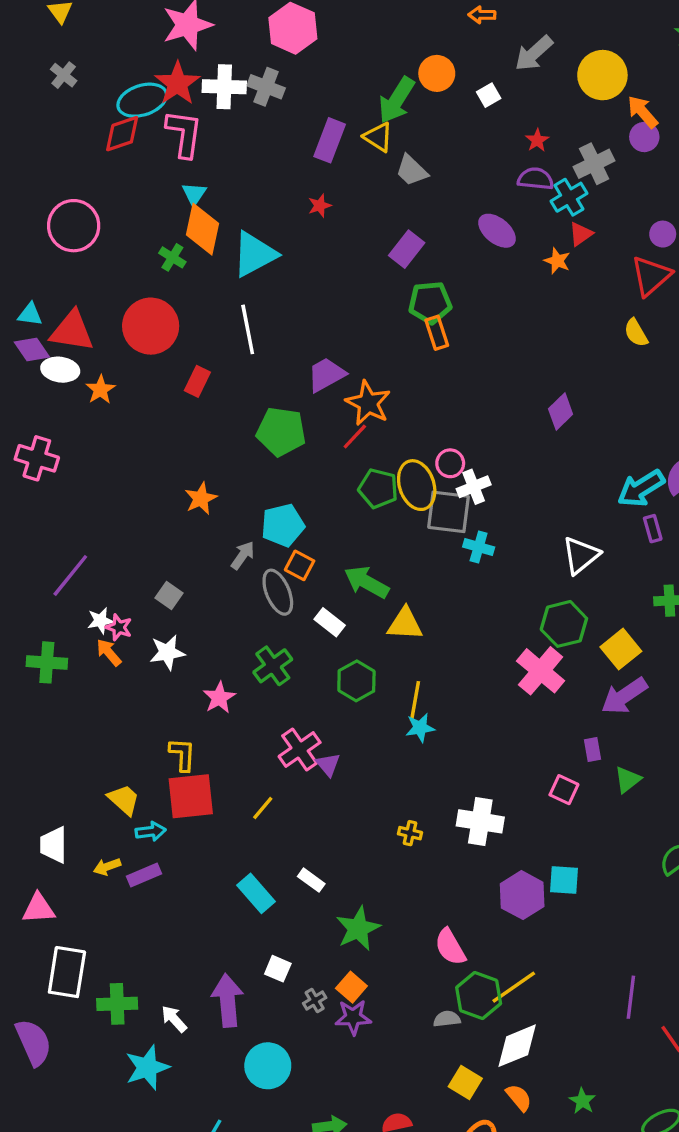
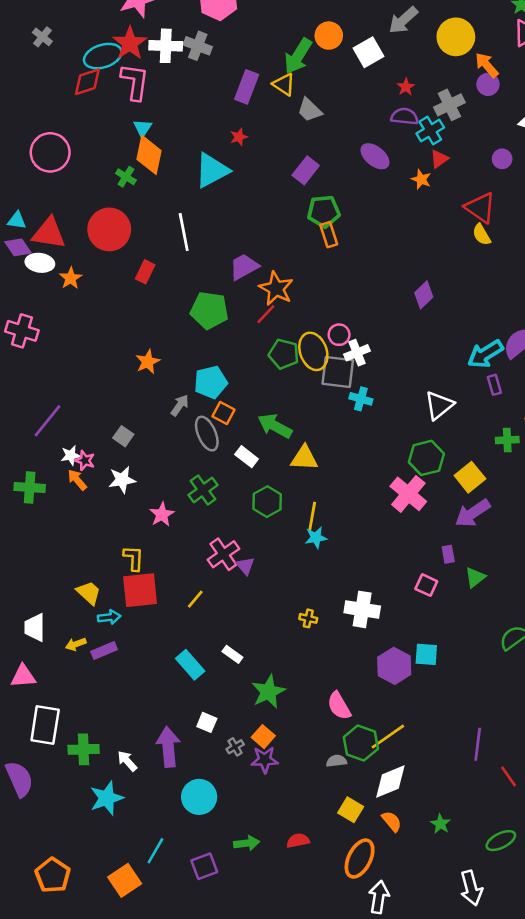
white square: (489, 95) -> (369, 52), size x1.6
cyan triangle: (254, 254) -> (212, 170), moved
red triangle: (651, 276) -> (480, 208), moved, turned -44

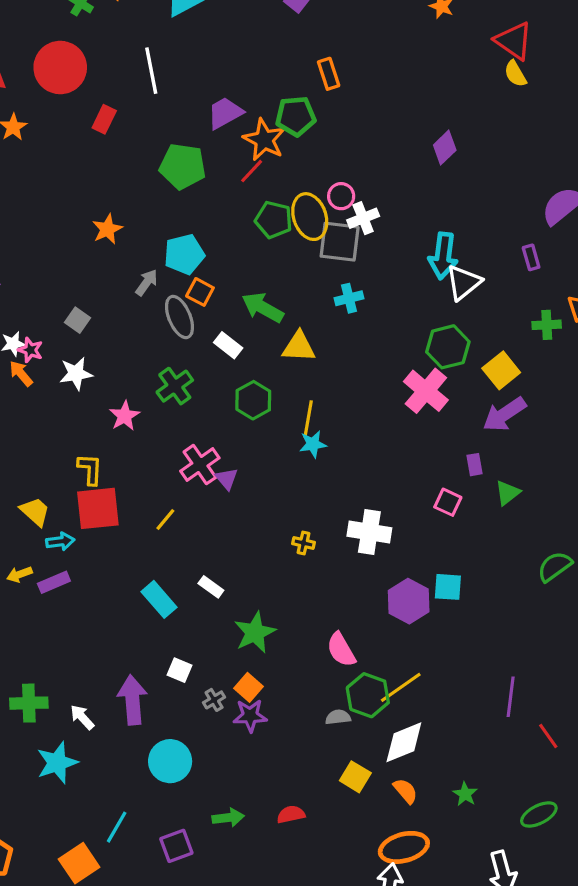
green pentagon: (324, 211) -> (296, 116), moved
cyan arrow: (485, 354) -> (443, 256), moved, turned -51
cyan cross: (361, 399) -> (349, 298), moved, turned -30
orange ellipse: (360, 859) -> (404, 847), moved, turned 48

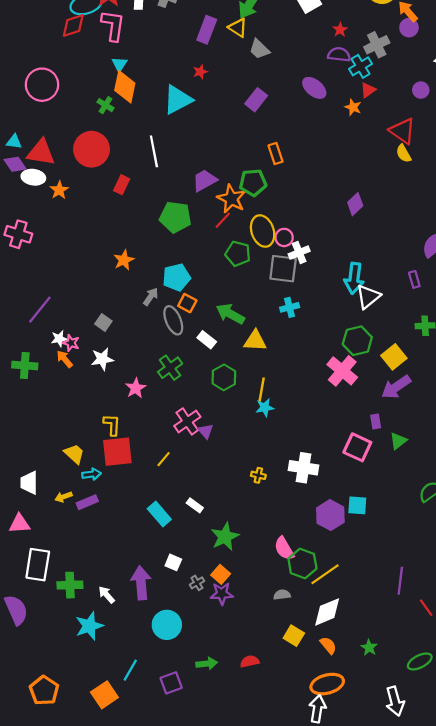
yellow ellipse: (310, 217) -> (263, 231), moved
pink square: (448, 502) -> (357, 447), size x1.5
green hexagon: (368, 695) -> (302, 564), moved

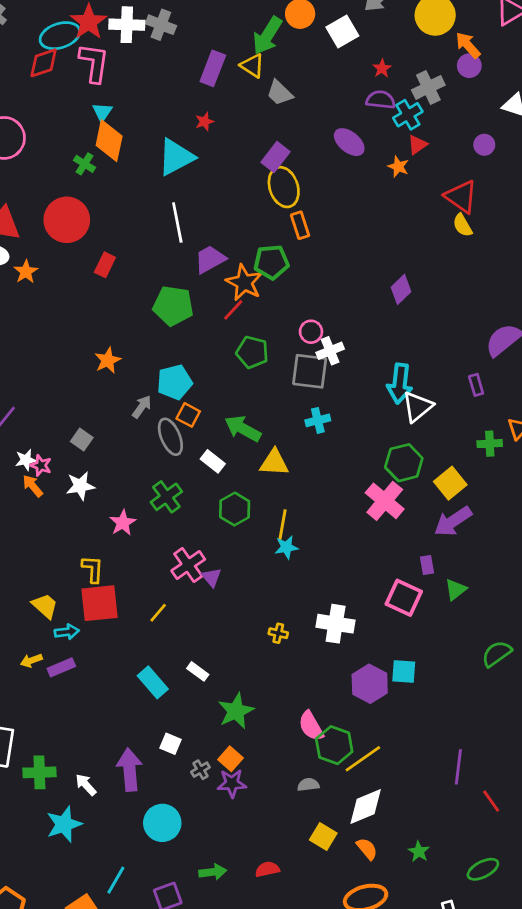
white line: (154, 151) -> (177, 223), moved
yellow ellipse: (263, 231) -> (284, 187), moved

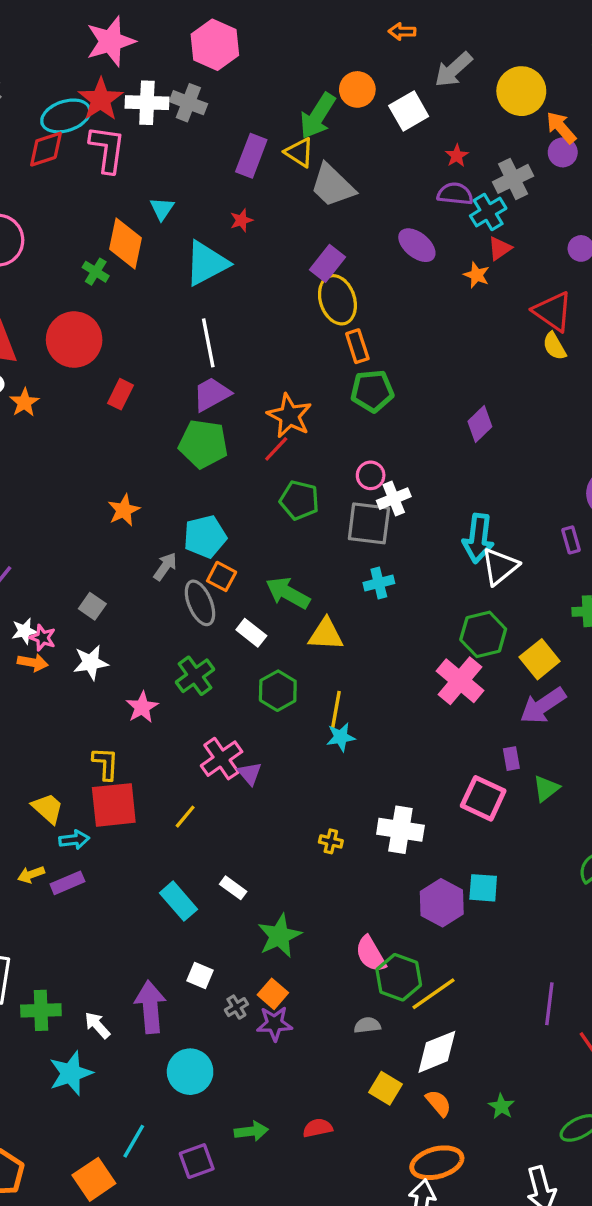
gray trapezoid: (280, 93) -> (332, 186), size x1.4
cyan triangle: (102, 112) -> (162, 209), moved
purple trapezoid: (210, 259) -> (212, 394), moved
green pentagon: (271, 262) -> (372, 391), moved
orange arrow: (33, 486) -> (33, 663), turned 140

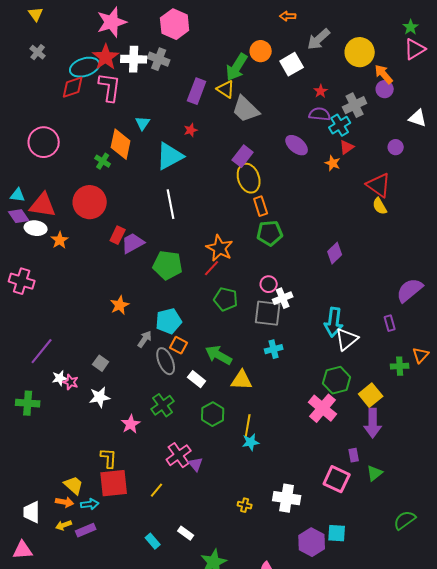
purple trapezoid: (212, 394) -> (133, 243), moved
orange arrow: (33, 663) -> (65, 502), moved
purple arrow: (543, 706) -> (373, 423), turned -56
cyan rectangle: (178, 901) -> (153, 541), size x0.7

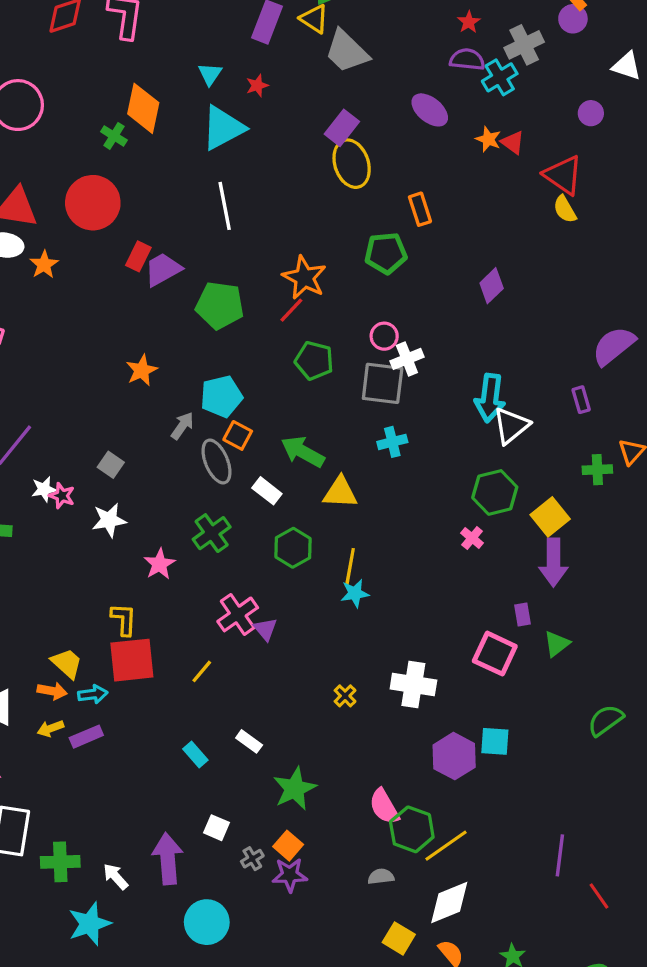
cyan triangle: (143, 123) -> (210, 74), moved
red triangle: (347, 147) -> (513, 142), moved, turned -49
orange rectangle: (261, 206) -> (420, 209), moved
pink cross: (323, 408) -> (472, 538), size x0.5
yellow cross: (245, 505) -> (345, 696), turned 32

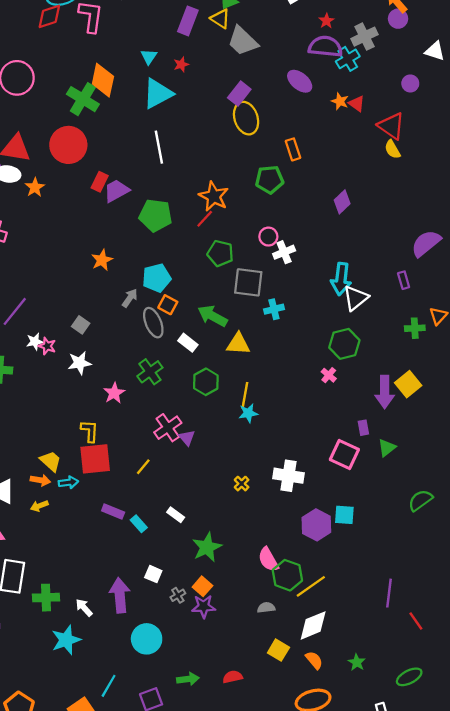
purple semicircle: (467, 59) -> (325, 47), size x1.4
green cross: (114, 136) -> (83, 99), size x1.8
gray square: (383, 383) -> (248, 282), moved
yellow square: (550, 517) -> (408, 384), moved
purple rectangle: (86, 737) -> (113, 511), moved, turned 45

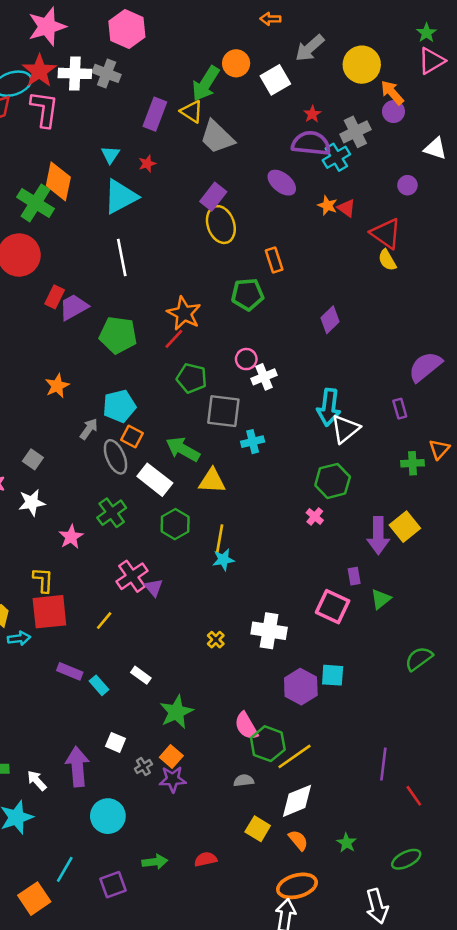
white rectangle: (188, 343) -> (155, 480), size x1.5

